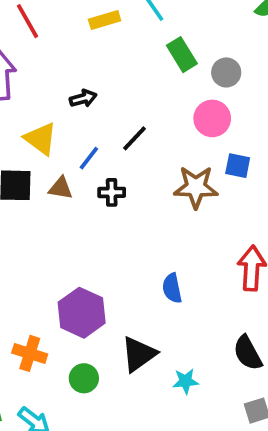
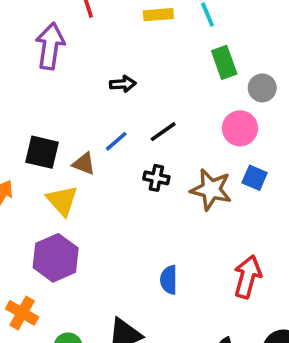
yellow triangle: (41, 139) -> (62, 201), moved
black cross: (112, 192) -> (156, 178), moved
purple hexagon: (82, 313) -> (56, 258), moved

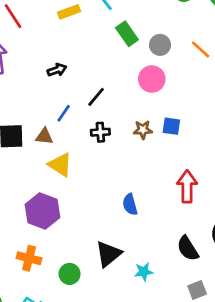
blue square: (255, 178) -> (171, 126), moved
brown star: (211, 190) -> (143, 130), size x0.6
yellow triangle: (62, 201) -> (60, 165), moved

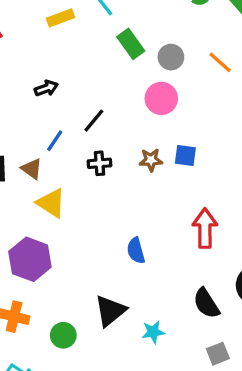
brown triangle: (44, 136) -> (32, 169), turned 30

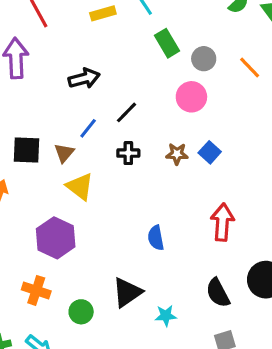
black arrow: (46, 88) -> (84, 78), size x1.4
blue square: (185, 156) -> (210, 152), turned 30
brown triangle: (32, 169) -> (64, 153), turned 30

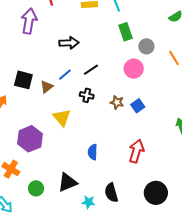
yellow triangle: (80, 187) -> (62, 118), moved
black semicircle: (218, 293) -> (111, 193), moved

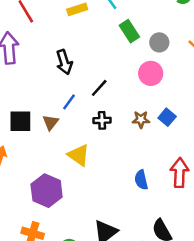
black arrow: (69, 43) -> (64, 62), turned 90
blue semicircle: (93, 152) -> (141, 180), moved

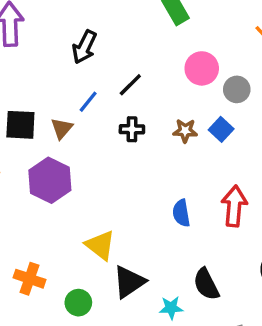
gray circle: (159, 42) -> (237, 89), moved
black arrow: (64, 62) -> (84, 47), turned 40
yellow triangle: (79, 155) -> (100, 245), moved
purple hexagon: (47, 191) -> (50, 180), moved

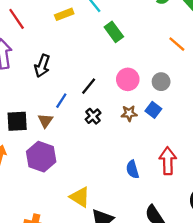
black arrow: (84, 47) -> (42, 66), moved
pink circle: (202, 68) -> (128, 79), moved
black cross: (132, 129) -> (93, 116), turned -35

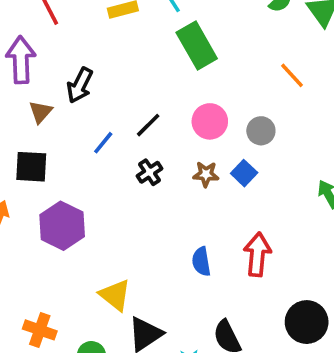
green rectangle: (114, 32) -> (197, 45), size x1.4
brown triangle: (45, 121) -> (41, 112), moved

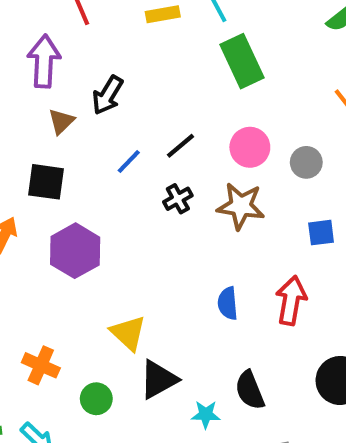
blue square: (244, 173) -> (321, 233), moved, turned 35
brown star: (206, 174) -> (241, 206), size x1.6

